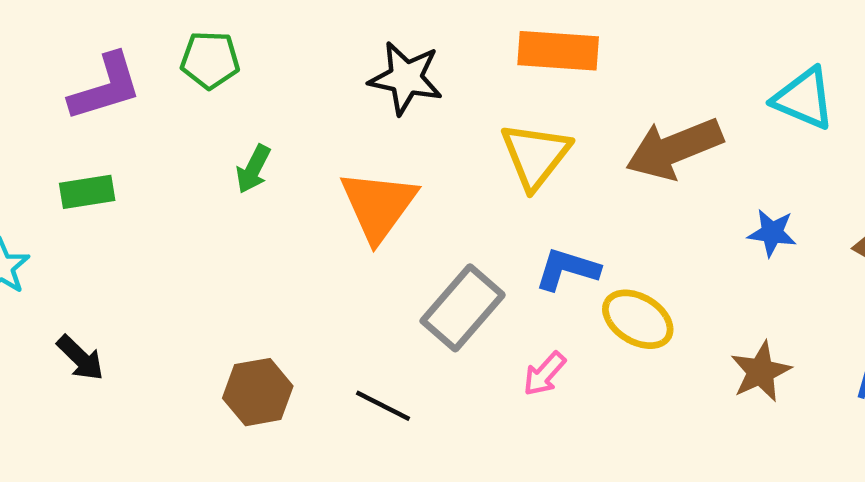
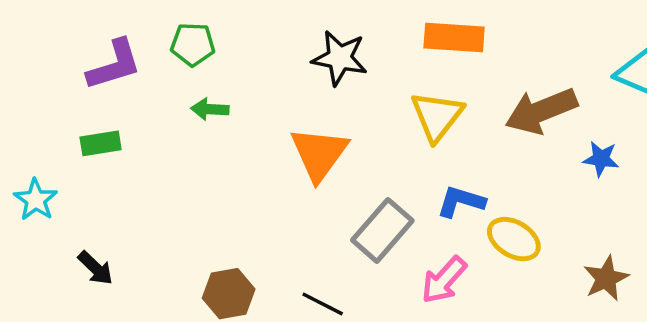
green arrow: (253, 169) -> (210, 109), moved, turned 66
blue star: (772, 233) -> (601, 159), moved
pink arrow: (544, 374) -> (444, 280), size x1.4

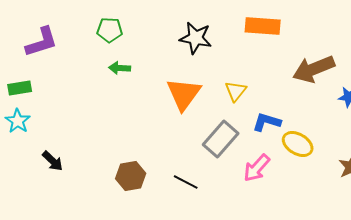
purple L-shape: (114, 65) -> (42, 42), moved
yellow triangle: (437, 116) -> (236, 91), moved, size x0.7
green rectangle: (101, 143) -> (20, 88), moved

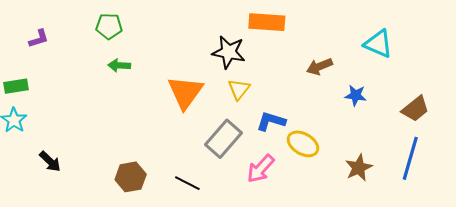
black star: (196, 38) -> (229, 52), moved
purple L-shape: (42, 42) -> (39, 39), size x0.6
brown arrow: (314, 69) -> (319, 66), size x0.6

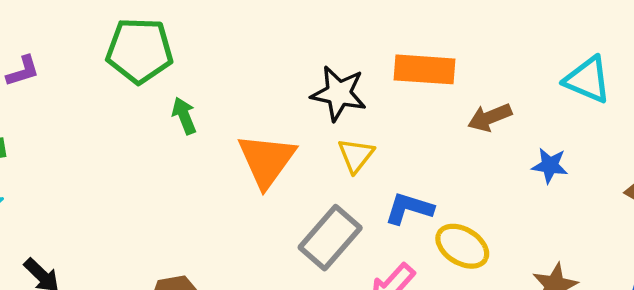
orange rectangle: (267, 22) -> (424, 69), moved
green pentagon: (109, 26) -> (140, 51), size x1.5
green arrow: (119, 65) -> (184, 116), moved, turned 65

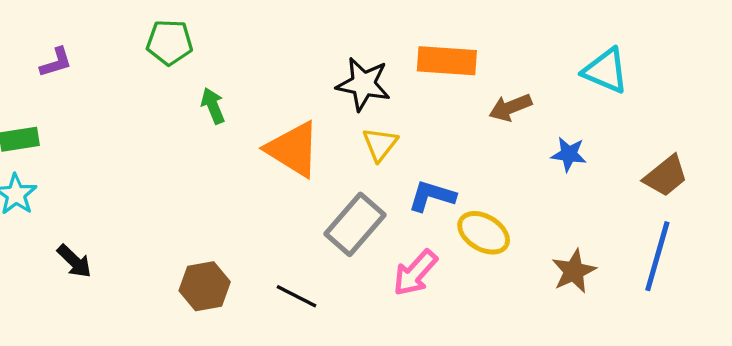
green pentagon: (140, 51) -> (170, 42), size x0.7
orange triangle: (267, 160) -> (293, 149), turned -34

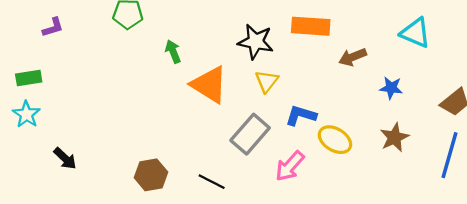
green arrow: (213, 106) -> (173, 52), moved
brown star: (574, 271) -> (394, 137), moved

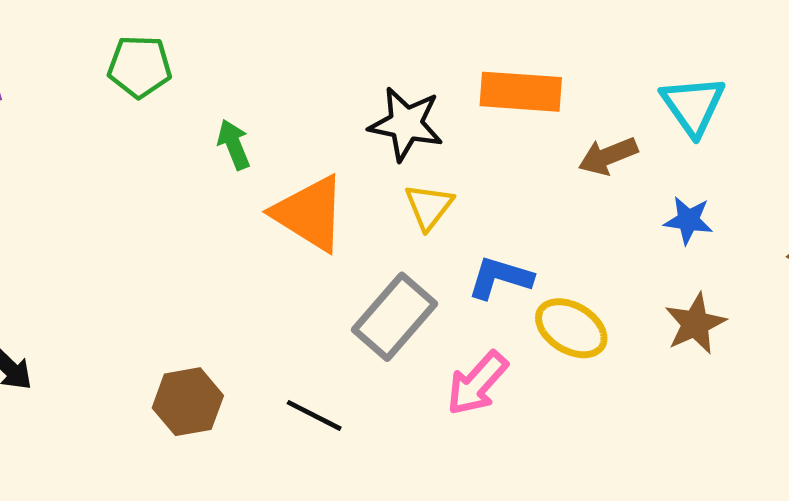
cyan triangle: (415, 33) -> (693, 105), moved, turned 32

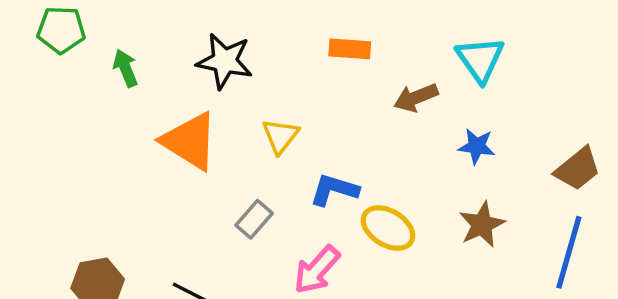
orange rectangle: (521, 92) -> (350, 49), size x0.7
black star: (406, 124) -> (225, 61), moved
green arrow: (234, 145) -> (125, 68), moved
gray rectangle: (394, 317) -> (254, 219), size x0.6

